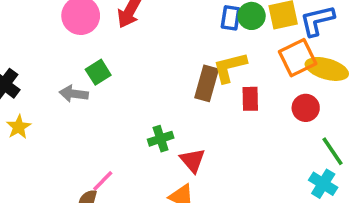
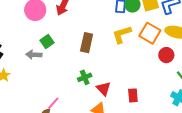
orange square: (298, 58) -> (150, 33), moved, turned -30
brown rectangle: (207, 83) -> (87, 43), moved
red rectangle: (250, 99) -> (133, 95), moved

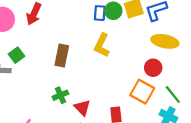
orange square: (150, 33) -> (142, 92), moved
yellow L-shape: (122, 34) -> (102, 45), turned -45

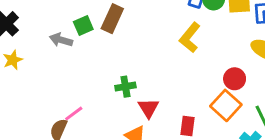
brown rectangle: (62, 56) -> (112, 19), moved
red circle: (153, 68) -> (235, 79), moved

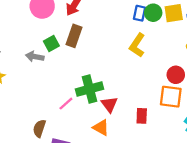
green cross: (125, 87) -> (89, 89), size x1.6
orange square: (226, 105) -> (171, 97), turned -30
pink line: (74, 114) -> (66, 104), moved

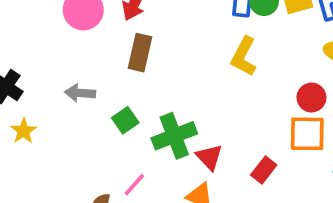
green square: (51, 44) -> (125, 120), moved
pink line: (66, 104) -> (134, 185), moved
red rectangle: (142, 116) -> (264, 170), turned 42

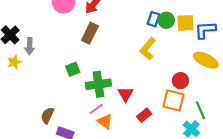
gray arrow: (80, 93) -> (30, 46), moved, turned -105
red triangle: (209, 157) -> (126, 94), moved
pink line: (134, 185) -> (96, 109), moved

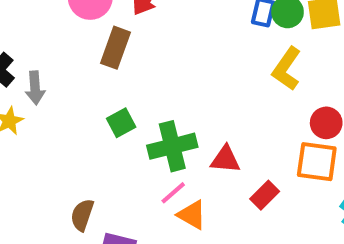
brown rectangle: (90, 33) -> (116, 48), moved
yellow L-shape: (148, 49) -> (287, 69), moved
red triangle: (126, 94) -> (225, 159), turned -49

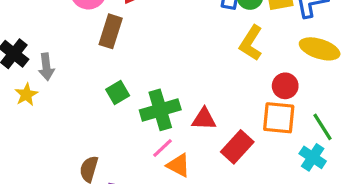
red rectangle: (265, 195) -> (237, 147), size x1.4

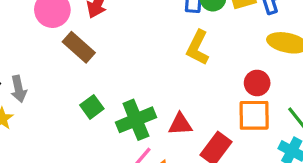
brown rectangle: (111, 31) -> (79, 47), turned -60
yellow L-shape: (251, 43) -> (198, 48), moved

